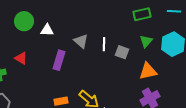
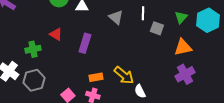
white line: (104, 44) -> (143, 13), moved
purple rectangle: (59, 60) -> (85, 43), moved

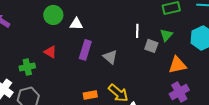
gray triangle: (116, 17) -> (110, 57), moved
green triangle: (181, 17) -> (166, 35), moved
purple rectangle: (85, 43) -> (85, 50), moved

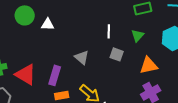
gray square: (151, 46) -> (117, 54), moved
purple rectangle: (85, 50) -> (55, 75), moved
red triangle: (50, 52) -> (26, 74), moved, size x1.6

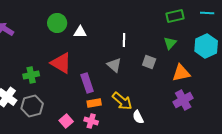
white line: (109, 31) -> (124, 40), moved
red triangle: (26, 74) -> (61, 63), moved
purple rectangle: (55, 75) -> (87, 83), turned -36

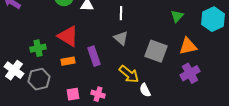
white line: (124, 40) -> (121, 13), moved
gray square: (149, 62) -> (156, 51), moved, size x1.6
orange rectangle: (94, 103) -> (68, 61), moved
pink square: (66, 121) -> (73, 94), turned 32

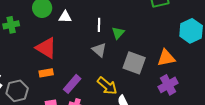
green triangle: (177, 16) -> (118, 33), moved
green cross: (38, 48) -> (11, 25), moved
purple rectangle: (94, 56) -> (72, 84), moved, turned 60

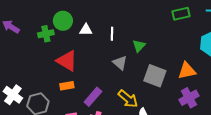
green cross: (11, 25) -> (46, 34), moved
white line: (99, 25) -> (112, 34), moved

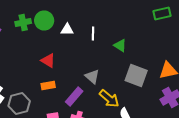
green cross: (46, 34) -> (23, 22), moved
green triangle: (139, 46) -> (120, 46), turned -40
red triangle: (67, 61) -> (48, 60), size x0.7
gray triangle: (120, 63) -> (92, 76), moved

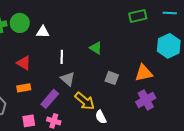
white line: (93, 34) -> (62, 57), moved
gray square: (136, 76) -> (112, 78), size x0.6

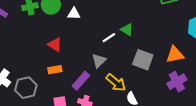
white line: (62, 57) -> (109, 38), moved, turned 56
gray square: (112, 78) -> (143, 60), size x1.5
gray triangle: (68, 79) -> (99, 61), turned 35

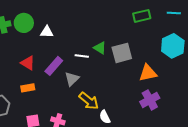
white line: (109, 38) -> (82, 56), turned 40
gray square: (143, 60) -> (122, 53), moved, turned -35
purple rectangle: (81, 81) -> (54, 66), moved

